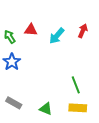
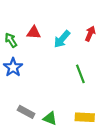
green line: (76, 85) -> (80, 74), moved
gray rectangle: (14, 103) -> (26, 112), moved

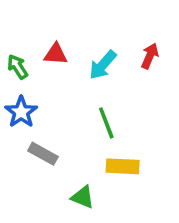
green line: (80, 74) -> (106, 123), moved
gray rectangle: (26, 112) -> (43, 154), moved
yellow rectangle: (85, 117) -> (123, 166), moved

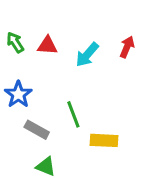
green arrow: (18, 67) -> (15, 42), moved
green line: (106, 123) -> (73, 114), moved
green triangle: (83, 197) -> (46, 166), moved

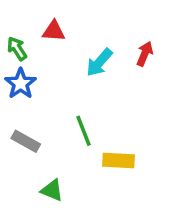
red triangle: (47, 45) -> (54, 31), moved
blue star: (18, 94) -> (21, 84), moved
gray rectangle: (37, 130) -> (26, 141), moved

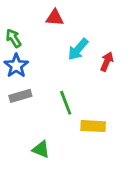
red triangle: (54, 31) -> (55, 18), moved
red arrow: (145, 54) -> (107, 62), moved
gray rectangle: (26, 141) -> (20, 96), moved, turned -45

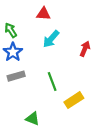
cyan arrow: (78, 49) -> (51, 39), moved
yellow rectangle: (93, 126) -> (74, 100), turned -36

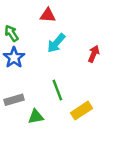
gray rectangle: (16, 76) -> (14, 100), moved
green triangle: (32, 119) -> (36, 117), moved, turned -32

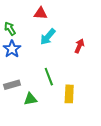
yellow rectangle: (82, 111) -> (69, 94), turned -54

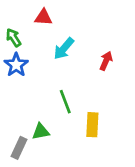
red triangle: (41, 13) -> (43, 17), moved
gray rectangle: (12, 85) -> (19, 148), moved, turned -49

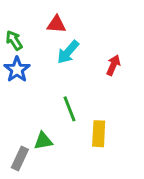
red triangle: (43, 17) -> (56, 24), moved

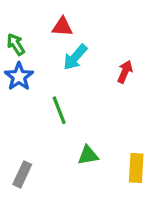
green line: (70, 109) -> (59, 110), moved
yellow rectangle: (99, 134) -> (136, 168), moved
green triangle: (43, 141) -> (88, 155), moved

